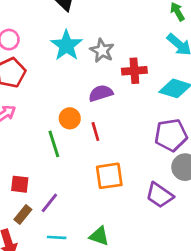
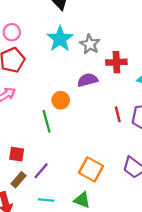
red line: (95, 131) -> (118, 114), moved
orange square: (109, 176) -> (91, 169), moved, turned 35

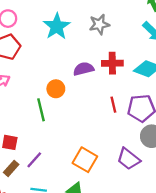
gray star: (90, 44) -> (99, 24), moved, turned 30
red cross: (116, 62) -> (112, 63), moved

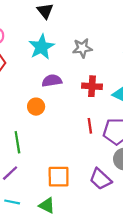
purple semicircle: (84, 69) -> (52, 81), moved
green line: (41, 110) -> (17, 142), moved
orange square: (85, 160) -> (59, 177), turned -35

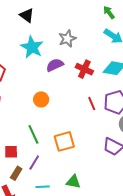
purple semicircle: (52, 81) -> (55, 65), moved
red cross: (92, 86) -> (84, 69), turned 36
orange square: (59, 177) -> (64, 141), moved

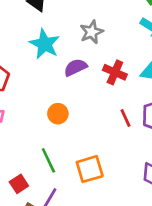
red square: (11, 152) -> (19, 184), turned -32

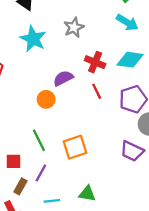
purple semicircle: (75, 67) -> (63, 78), moved
red line: (126, 118) -> (97, 91), moved
red square: (19, 184) -> (13, 161), turned 35

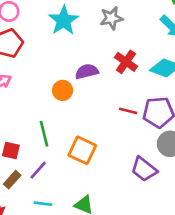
red line: (97, 91) -> (128, 111), moved, turned -63
orange square: (75, 147) -> (82, 150), turned 30

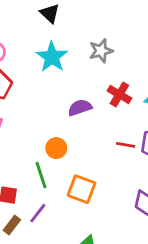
orange circle: (63, 90) -> (56, 148), moved

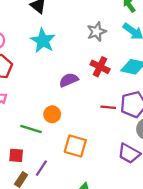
gray star: (101, 51) -> (97, 32), moved
green line: (41, 175) -> (31, 129), moved, turned -50

